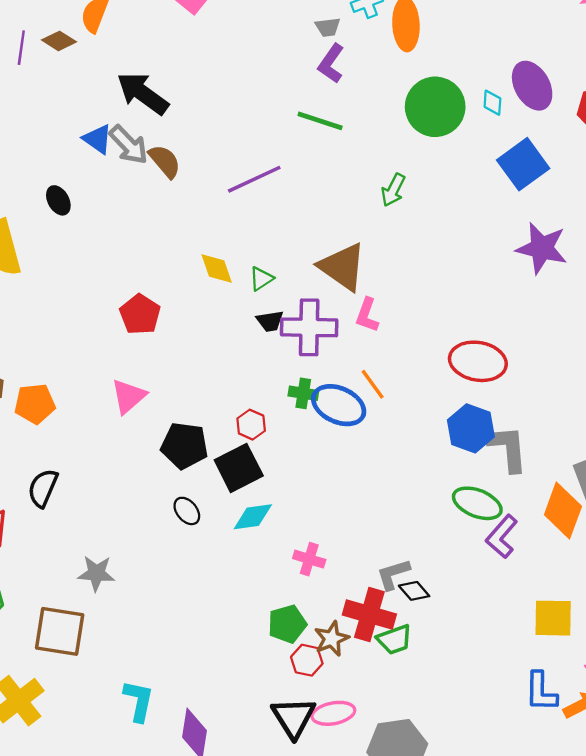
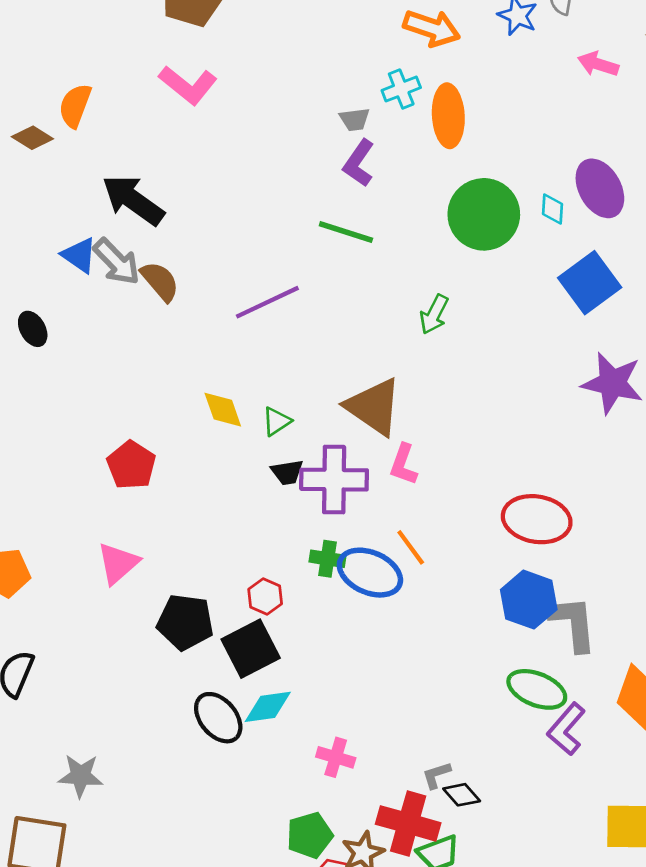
black ellipse: (187, 511) -> (218, 718), moved, size x1.5
gray L-shape: (393, 574) -> (436, 775), size x0.7

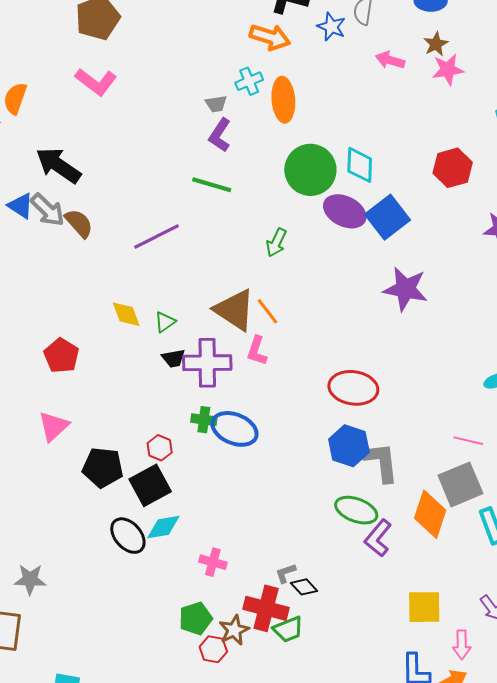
purple ellipse: (600, 188) -> (345, 211), moved, turned -33
cyan diamond: (553, 209) -> (360, 165), size x1.6
orange line: (411, 547) -> (267, 311), moved

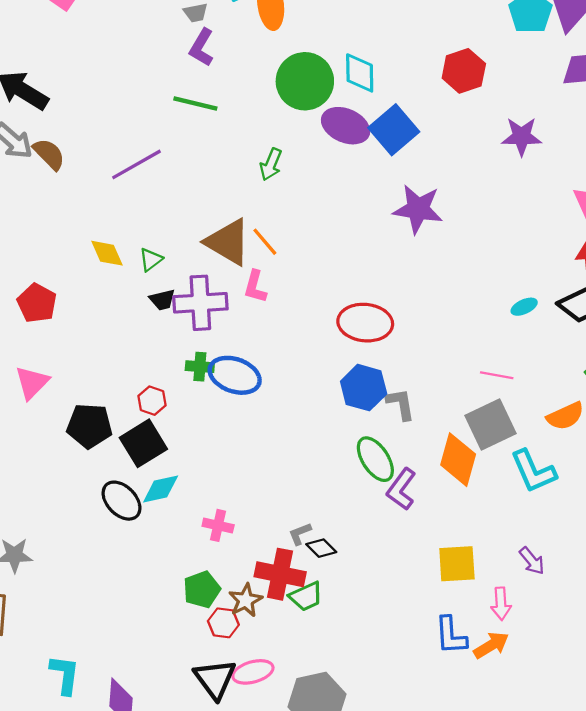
gray L-shape: (381, 462) -> (401, 404), size x0.7
green ellipse: (356, 510) -> (375, 459), turned 39

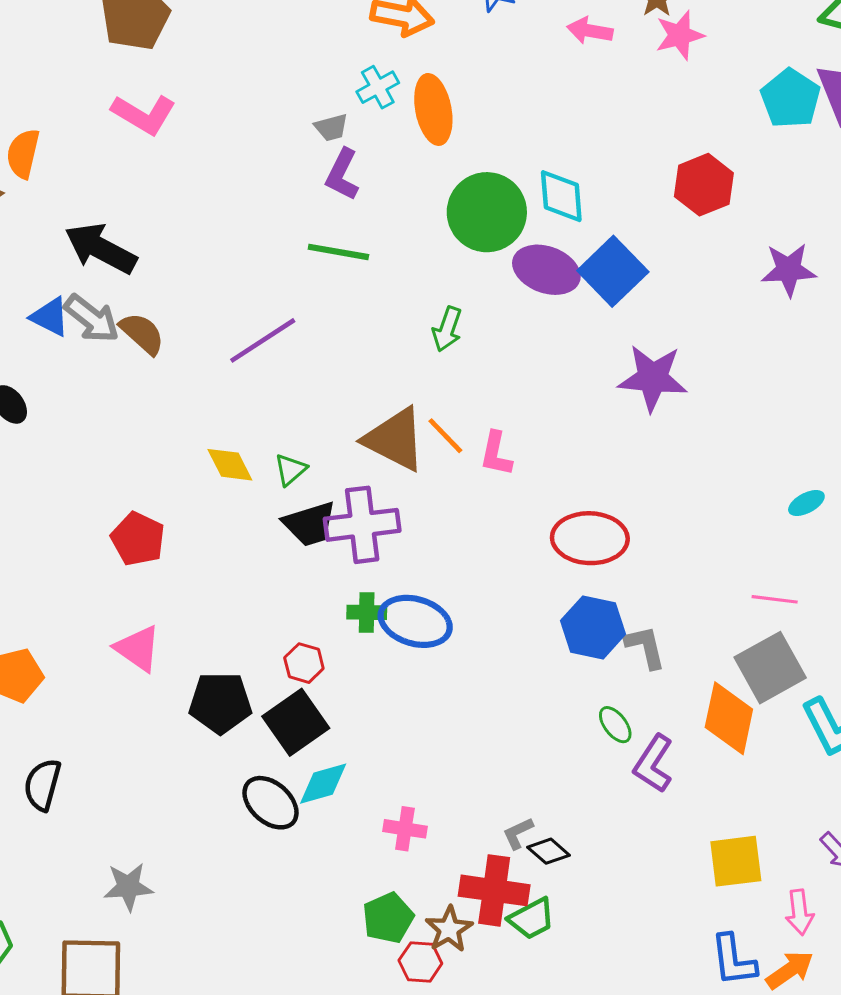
pink L-shape: (255, 287) -> (496, 454), moved
black trapezoid: (162, 300) -> (310, 524), size x1.5
pink triangle: (32, 383) -> (138, 648), turned -36
green ellipse: (375, 459) -> (615, 725), size x0.6

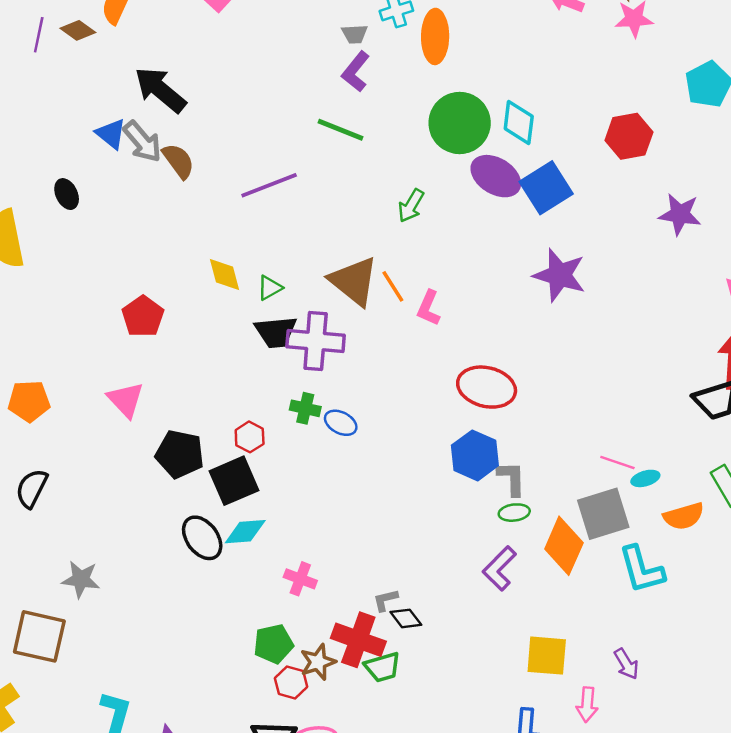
cyan ellipse: (806, 503) -> (645, 478), moved
blue ellipse: (415, 621) -> (341, 423), size x0.6
green ellipse: (615, 725) -> (514, 513), moved, turned -72

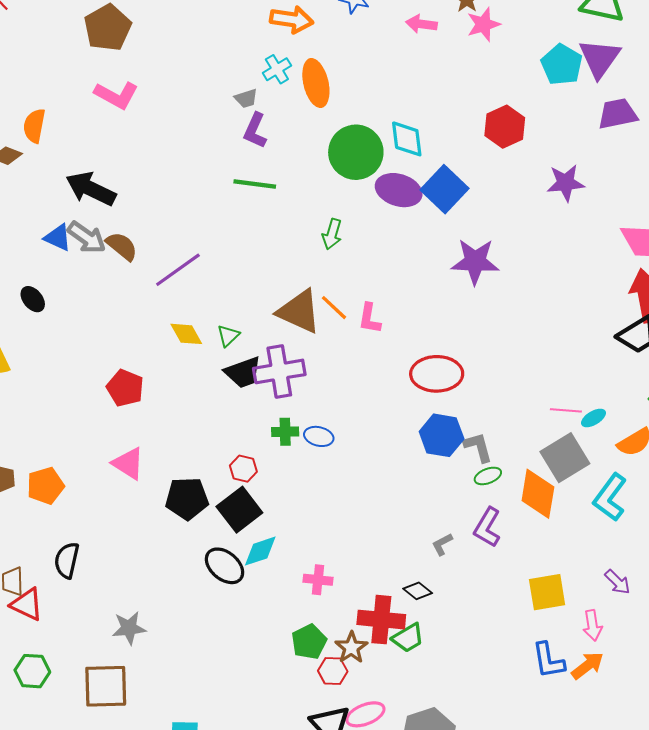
purple line: (269, 185) -> (178, 270), moved
cyan L-shape: (642, 570) -> (610, 497), turned 66
gray L-shape: (385, 600) -> (442, 544), moved

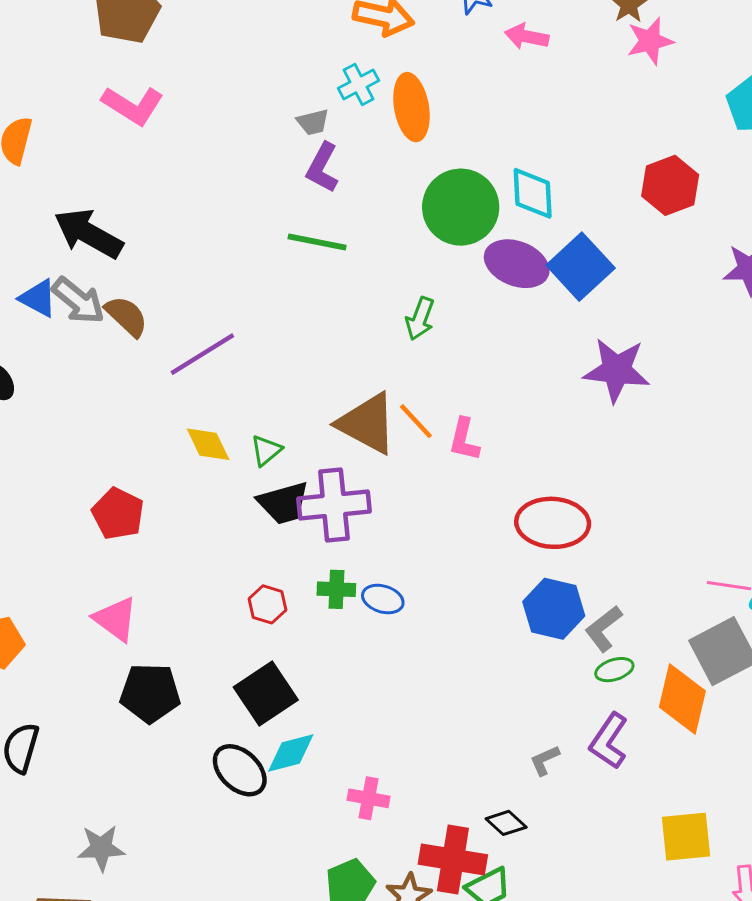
pink arrow: (421, 24) -> (527, 36), moved
gray L-shape: (478, 447) -> (604, 629), turned -116
red hexagon: (243, 469) -> (267, 604), moved
black pentagon: (187, 498) -> (150, 693), moved

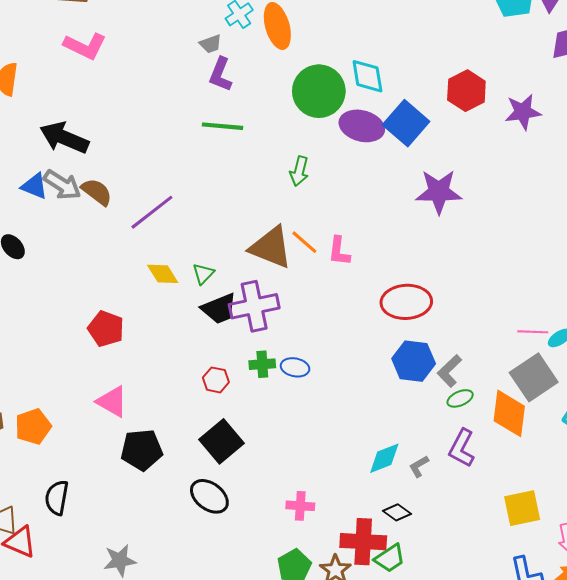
red hexagon: (670, 185) -> (466, 91), moved
cyan diamond: (291, 753) -> (384, 458), moved

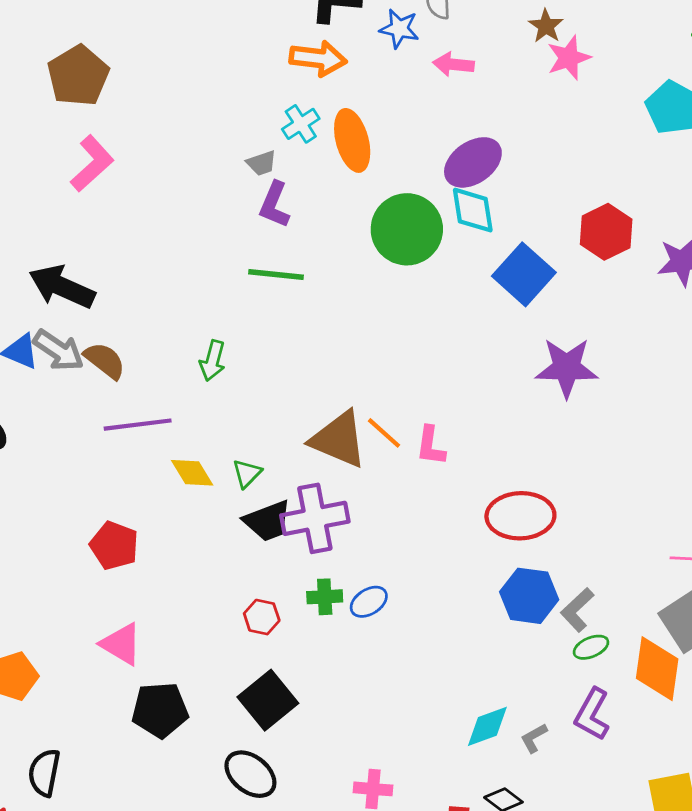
pink L-shape: (85, 46) -> (92, 163), turned -69
purple ellipse: (362, 126) -> (473, 162), moved, turned -51
green arrow: (299, 171) -> (213, 361), moved
purple line: (152, 212) -> (138, 425), moved, turned 30
blue ellipse: (295, 367) -> (369, 602), turned -44

